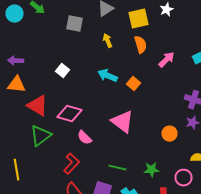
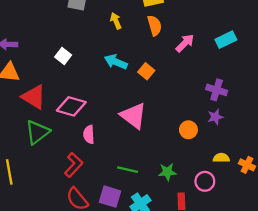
pink semicircle: (84, 138) -> (89, 134), turned 42

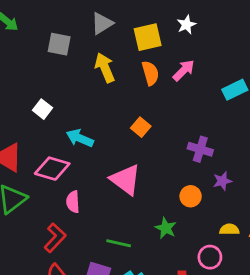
yellow arrow: (116, 21) -> (105, 68), size x1.5
pink arrow: (185, 43) -> (184, 70), moved
cyan arrow: (116, 62) -> (80, 138), moved
purple cross: (217, 90) -> (200, 149), moved
green star: (167, 172) -> (166, 228), moved, turned 30

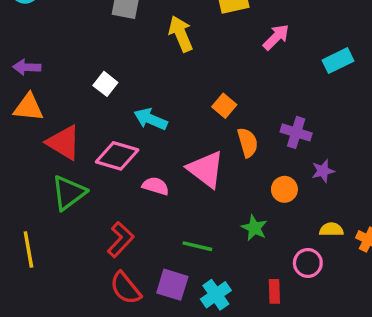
orange semicircle: (150, 73) -> (248, 143), moved
pink semicircle: (73, 202) -> (156, 186), moved, turned 110

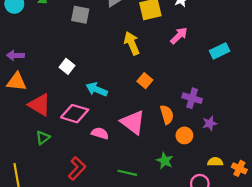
yellow arrow: (181, 34) -> (132, 43), moved
orange semicircle: (248, 143) -> (167, 115), moved
green triangle: (69, 193) -> (43, 138), size x0.6

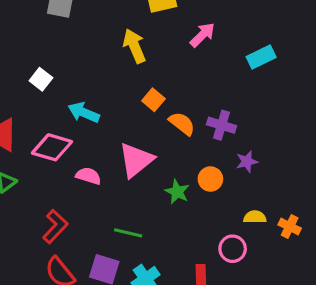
orange semicircle: (167, 115) -> (182, 124), moved, turned -36
pink triangle: (133, 122) -> (136, 160), turned 44
green star: (165, 161) -> (177, 192), moved

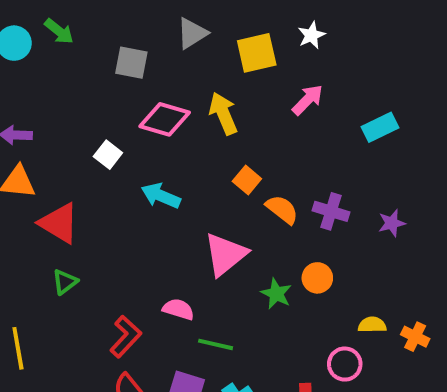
pink diamond: (52, 147) -> (165, 119), moved
purple star: (247, 162) -> (392, 223), moved
pink semicircle: (88, 176) -> (178, 309), moved

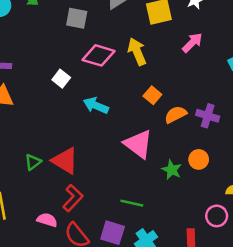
orange semicircle: (282, 209) -> (176, 115), turned -65
red triangle: (59, 223) -> (65, 161), moved
pink triangle: (225, 254) -> (138, 144), turned -44
pink semicircle: (178, 309) -> (47, 220), moved

